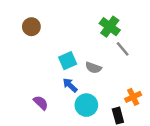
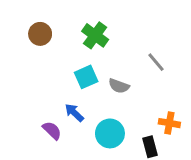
green cross: (110, 27) -> (95, 35), moved
blue arrow: (70, 85) -> (74, 113), moved
orange cross: (133, 97) -> (169, 123), turned 35

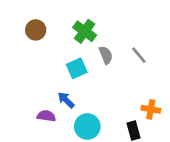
gray semicircle: (119, 86) -> (106, 55), moved, turned -132
purple semicircle: (52, 130) -> (46, 116), turned -36
cyan circle: (110, 133) -> (87, 127), moved

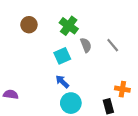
blue arrow: (66, 100) -> (62, 82), moved
purple semicircle: (46, 116) -> (11, 94), moved

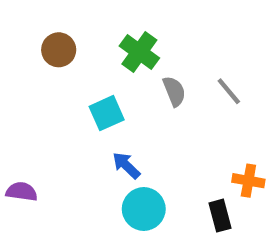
cyan square: (62, 56) -> (107, 113), moved

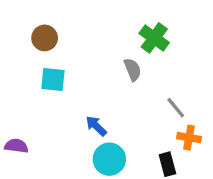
green cross: (139, 52) -> (154, 38), moved
gray line: (229, 91) -> (176, 108), moved
cyan square: (107, 113) -> (53, 79), moved, turned 30

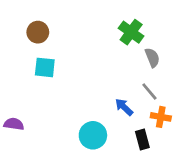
gray semicircle: (133, 70) -> (152, 58), moved
blue arrow: (96, 126) -> (124, 107), moved

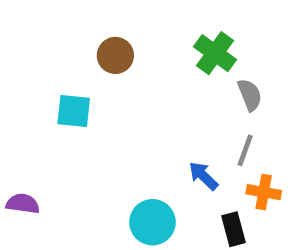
brown circle: (38, 32) -> (115, 55), moved
gray line: (149, 91) -> (245, 150), turned 60

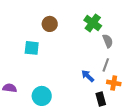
cyan circle: (152, 222) -> (42, 96), moved

